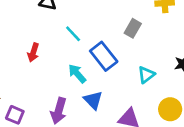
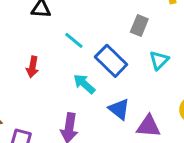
cyan triangle: (146, 75) -> (159, 60), moved
blue triangle: (93, 100) -> (119, 109), moved

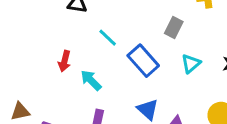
cyan arrow: (84, 84) -> (91, 80), moved

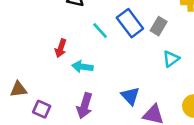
blue rectangle: (143, 61) -> (130, 23), moved
cyan arrow: (91, 80) -> (83, 67), turned -42

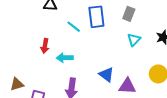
blue rectangle: (130, 23) -> (96, 17), turned 40
gray rectangle: (159, 26) -> (129, 14), moved

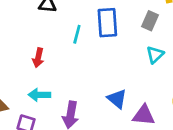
cyan line: (74, 27) -> (77, 34), turned 64
cyan arrow: (65, 58) -> (39, 95), moved

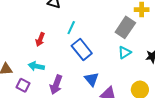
gray rectangle: (150, 21) -> (125, 27), size x1.5
blue rectangle: (107, 23) -> (82, 49), moved, turned -45

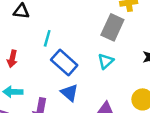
cyan triangle: (125, 52) -> (106, 61), moved
blue triangle: (92, 79) -> (69, 93), moved

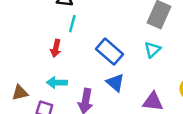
cyan line: (47, 38) -> (72, 24), moved

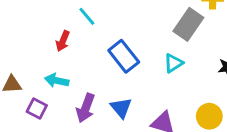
cyan line: (72, 24) -> (87, 16), turned -66
blue triangle: (115, 83) -> (121, 108), moved

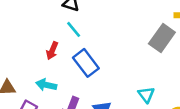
blue rectangle: (124, 56) -> (86, 63), moved
cyan triangle: (173, 63) -> (146, 95), moved, turned -36

